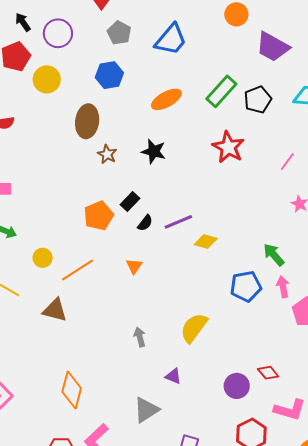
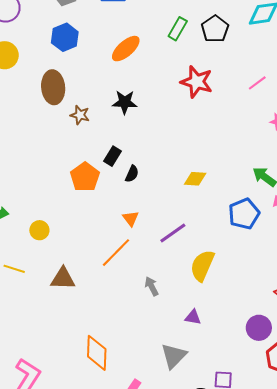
green rectangle: (221, 91) -> (178, 29), size x0.7
pink line: (287, 162) -> (257, 83), turned 30
purple line: (178, 222) -> (173, 233), moved
orange line: (78, 270) -> (116, 253), moved
purple circle: (237, 386) -> (259, 328), moved

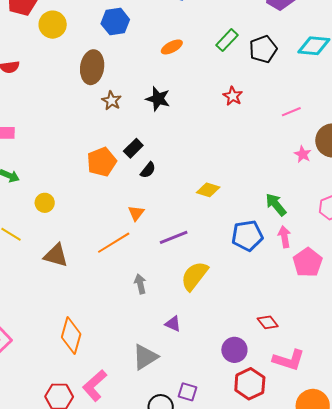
orange ellipse: (126, 49) -> (172, 47), size x0.7
red star: (197, 82) -> (233, 96), size x0.6

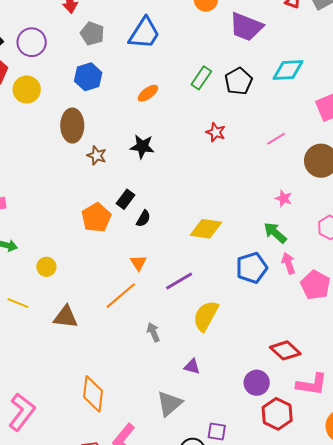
pink star: (303, 154) -> (284, 198), moved
yellow diamond: (208, 190) -> (206, 229), size x1.4
red diamond: (268, 322) -> (285, 350), size x1.4

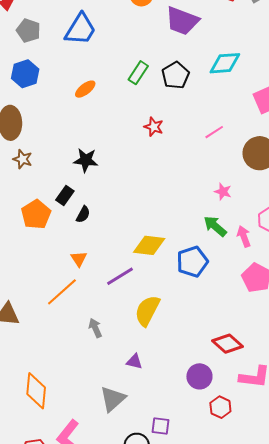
black star: (142, 146) -> (86, 160), moved
brown star: (97, 155) -> (23, 159), moved
yellow diamond: (206, 229) -> (149, 245), moved
pink arrow: (288, 263) -> (244, 236), moved
red hexagon: (277, 414) -> (220, 407), size x0.7

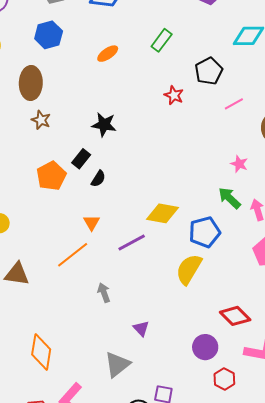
black pentagon: (176, 75) -> (209, 71), moved
yellow semicircle: (147, 311) -> (189, 269), moved
purple triangle: (134, 361) -> (141, 328), turned 30

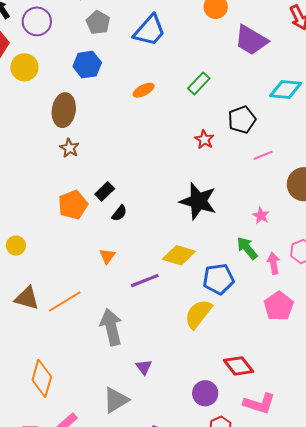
black star: (104, 125) -> (198, 201), moved, size x1.5
orange line: (73, 255) -> (65, 302), moved
gray arrow: (104, 293) -> (111, 327), size x1.8

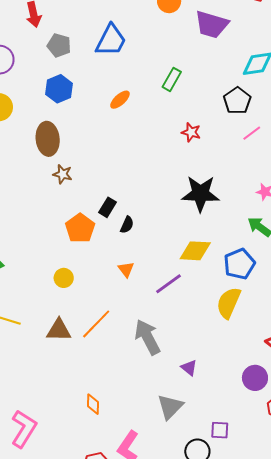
black pentagon: (242, 120) -> (237, 101), moved
yellow circle: (16, 246) -> (64, 278), moved
orange diamond: (42, 378) -> (93, 404), size x0.6

